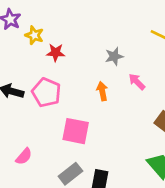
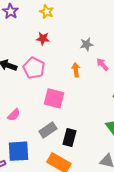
yellow star: (34, 35) -> (47, 12), moved

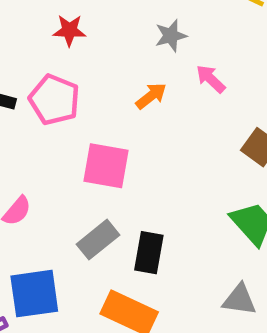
orange arrow: (76, 70) -> (151, 96), turned 64

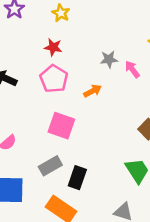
pink arrow: (211, 79) -> (132, 69), moved
pink pentagon: (54, 100) -> (54, 79), moved

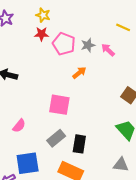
red star: (53, 47) -> (42, 34), moved
pink pentagon: (54, 79) -> (64, 44), moved

